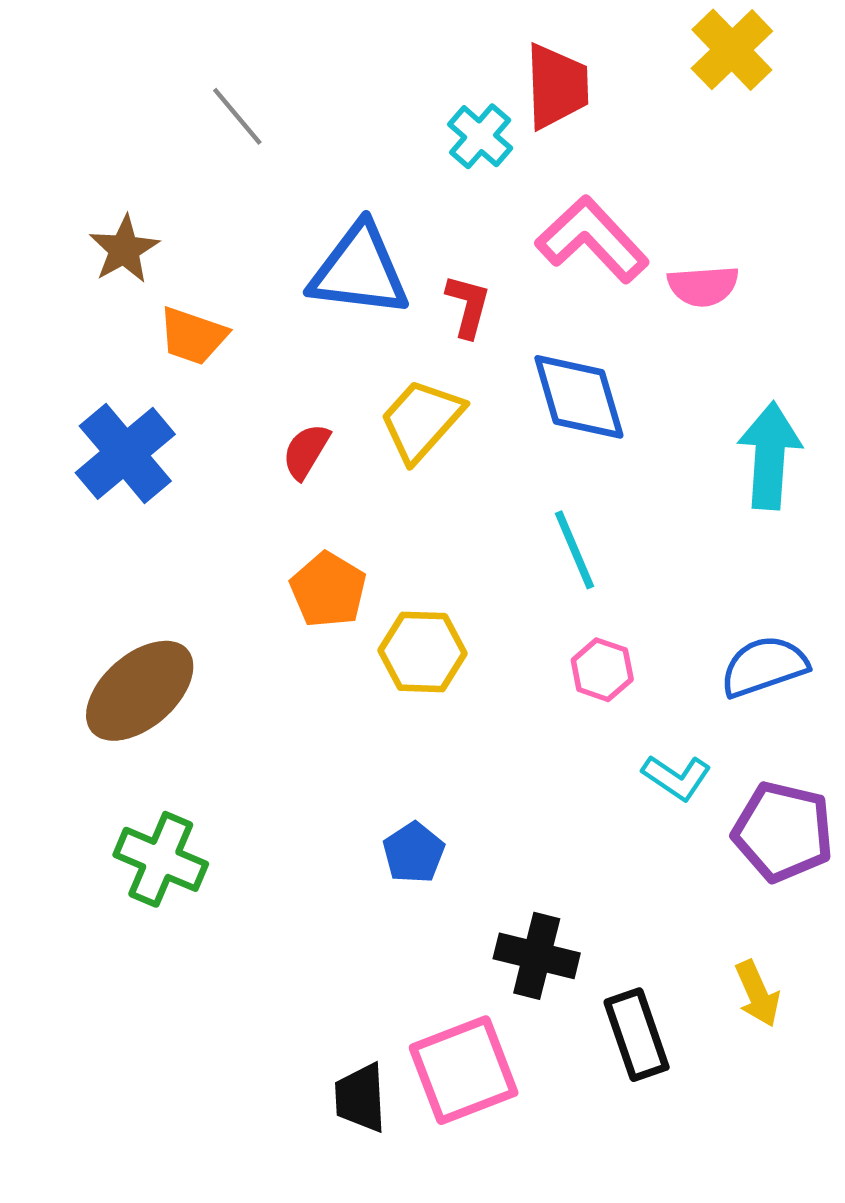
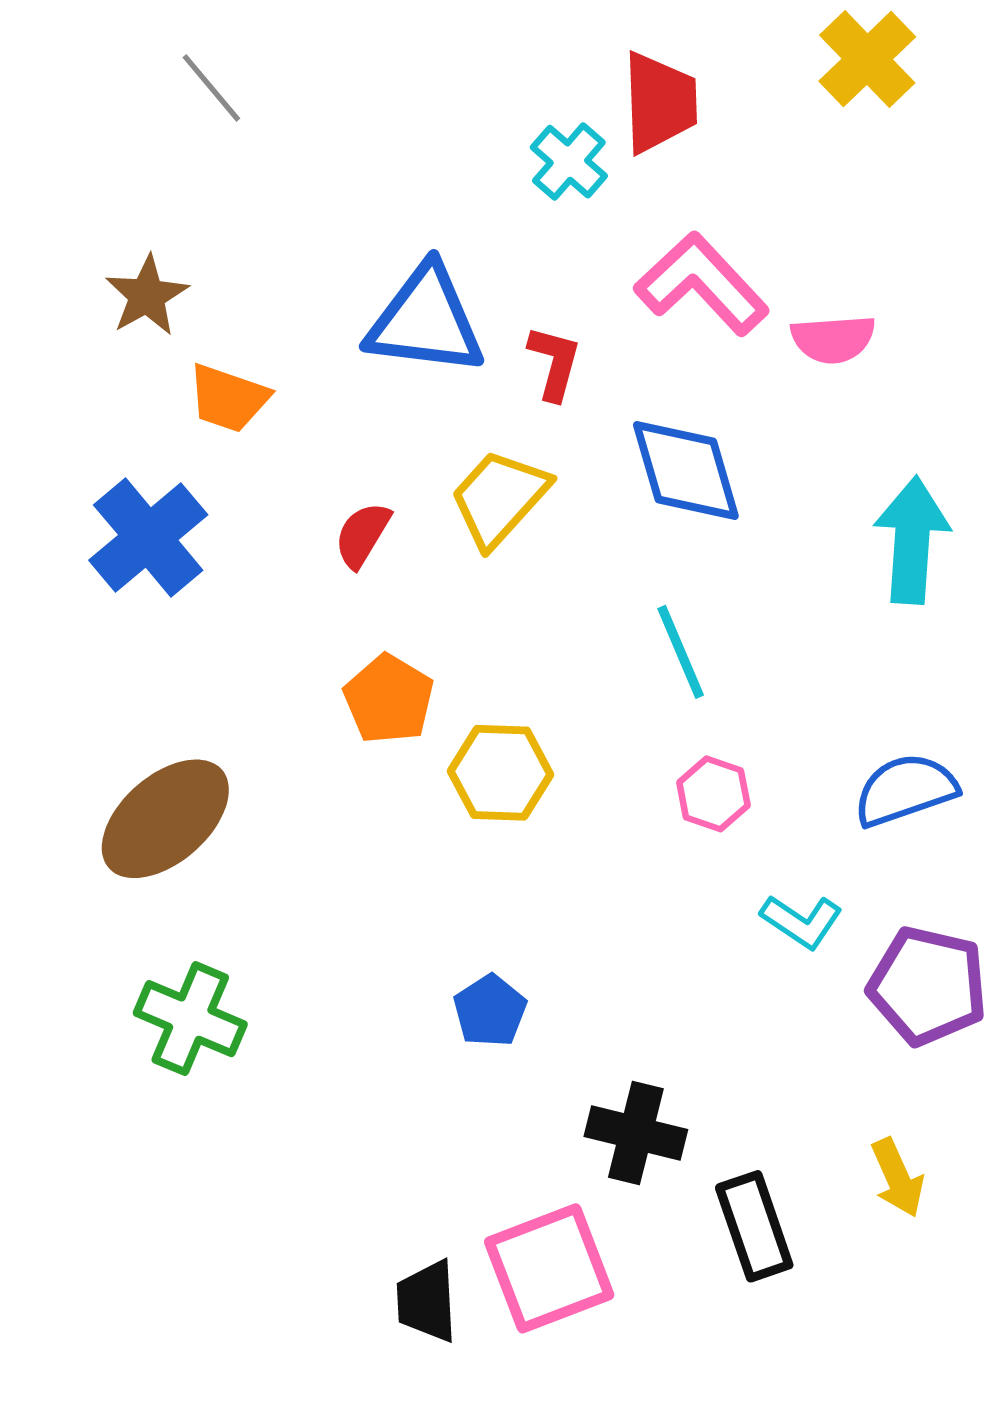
gray line: (237, 116) -> (211, 88), moved

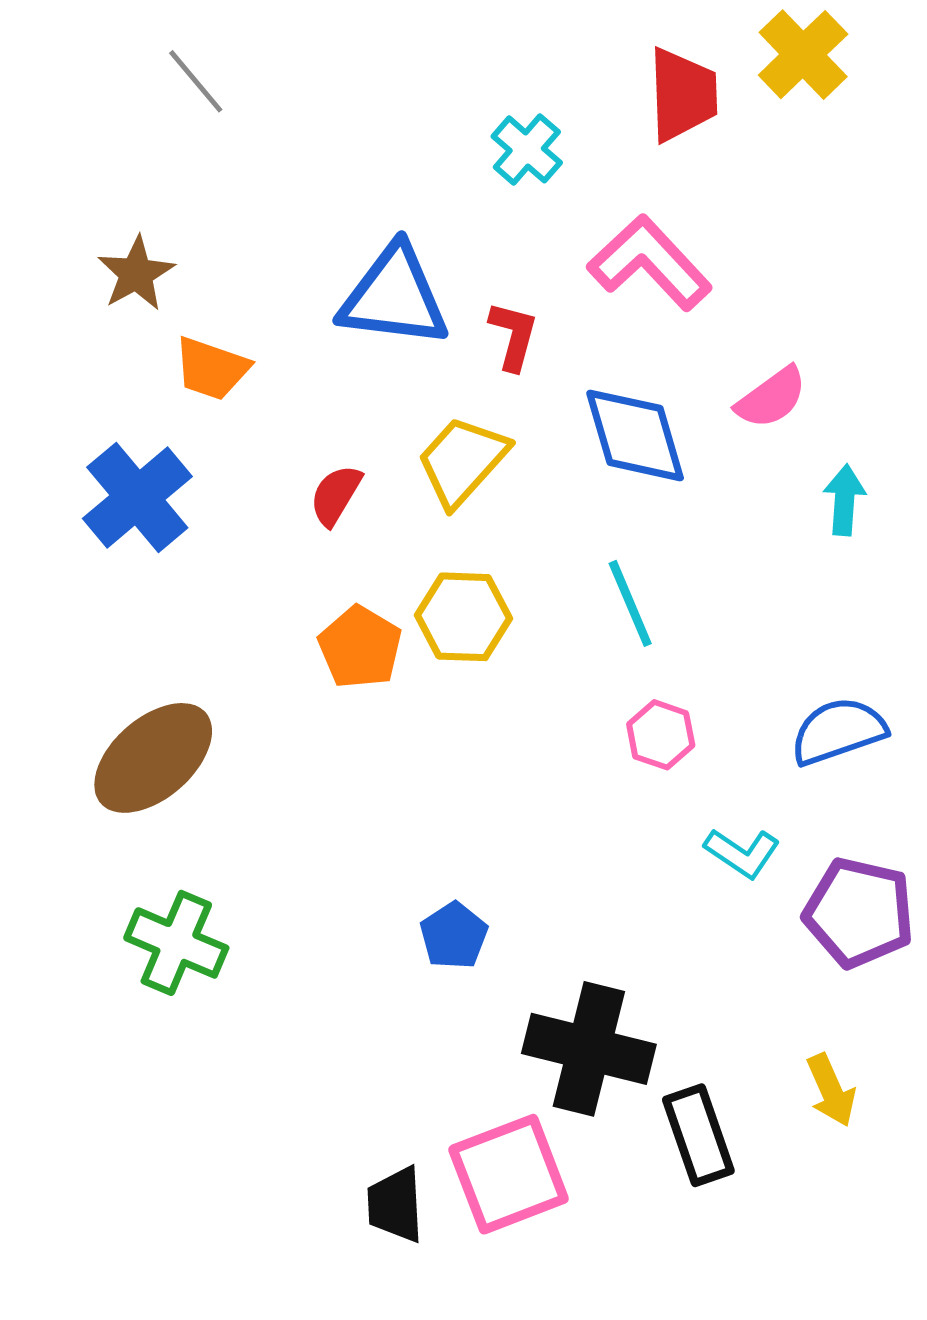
red trapezoid: (660, 102) -> (683, 95), moved
pink semicircle: (833, 339) -> (771, 398), moved, turned -32
cyan arrow: (912, 540) -> (844, 500), size x0.6
yellow hexagon: (500, 773) -> (464, 617), moved
black cross: (636, 1133) -> (589, 1049), size x1.4

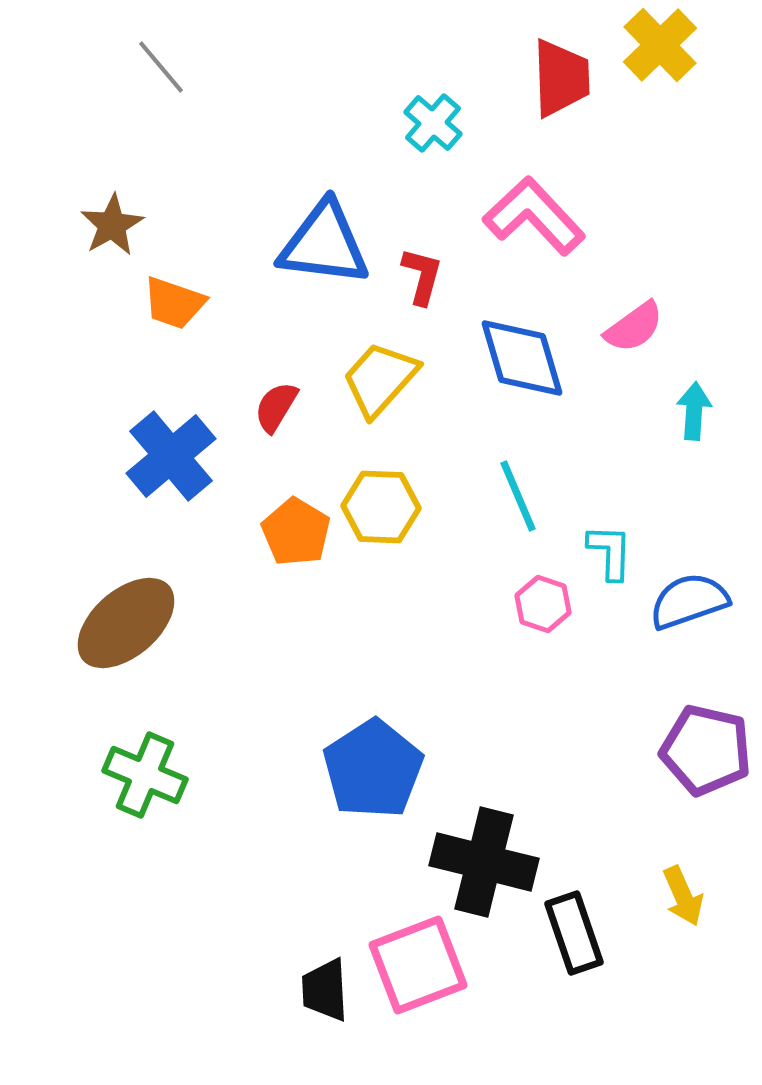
blue cross: (137, 498) -> (171, 456), moved
cyan L-shape: (742, 853) -> (610, 552), moved, turned -122
blue pentagon: (454, 936) -> (373, 769), size x1.8

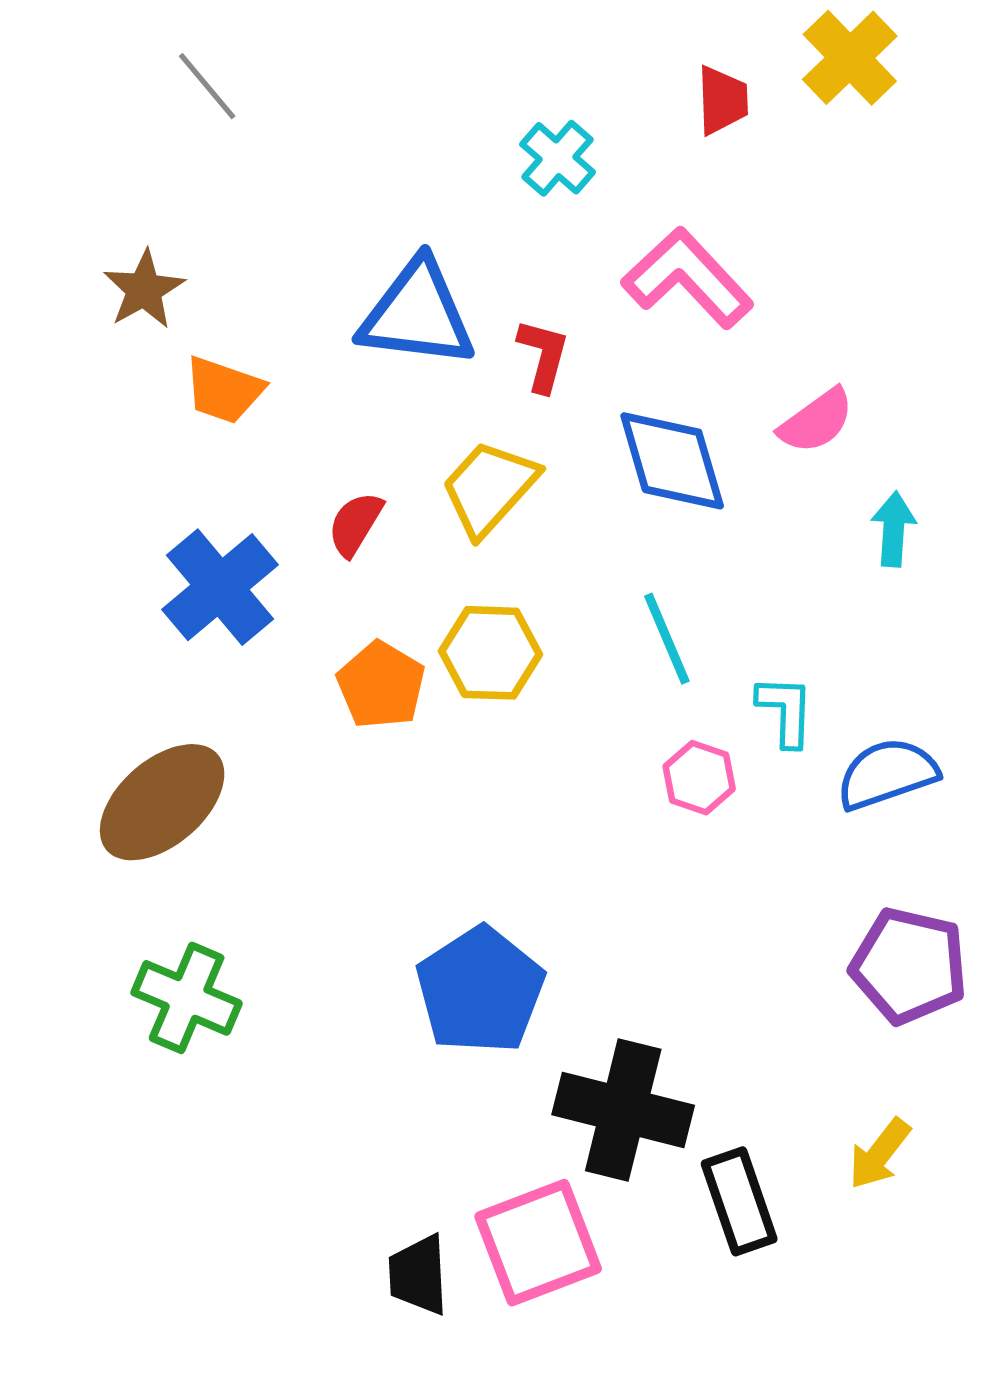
red trapezoid: (561, 78) -> (722, 100), size x0.7
yellow arrow: (683, 896) -> (879, 1154), turned 62

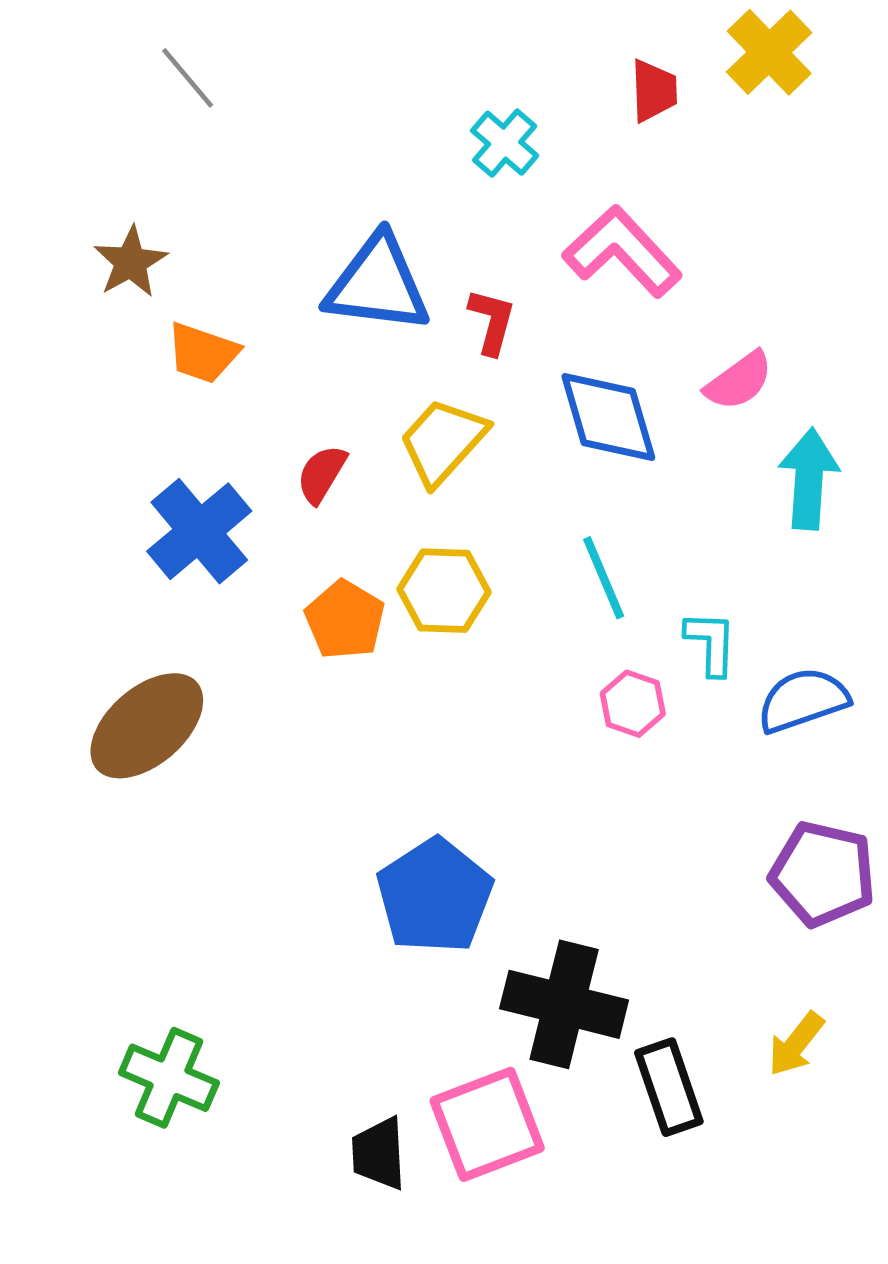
cyan arrow: (894, 529) -> (809, 479), size x1.5
green cross: (187, 998) -> (169, 1078), moved

